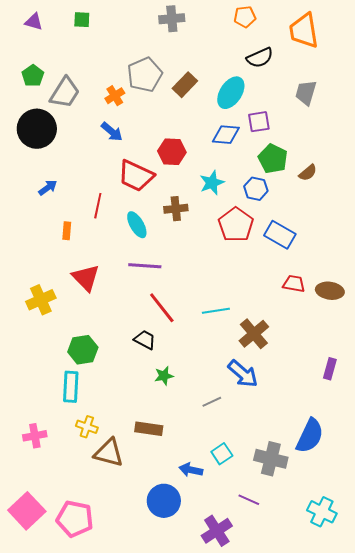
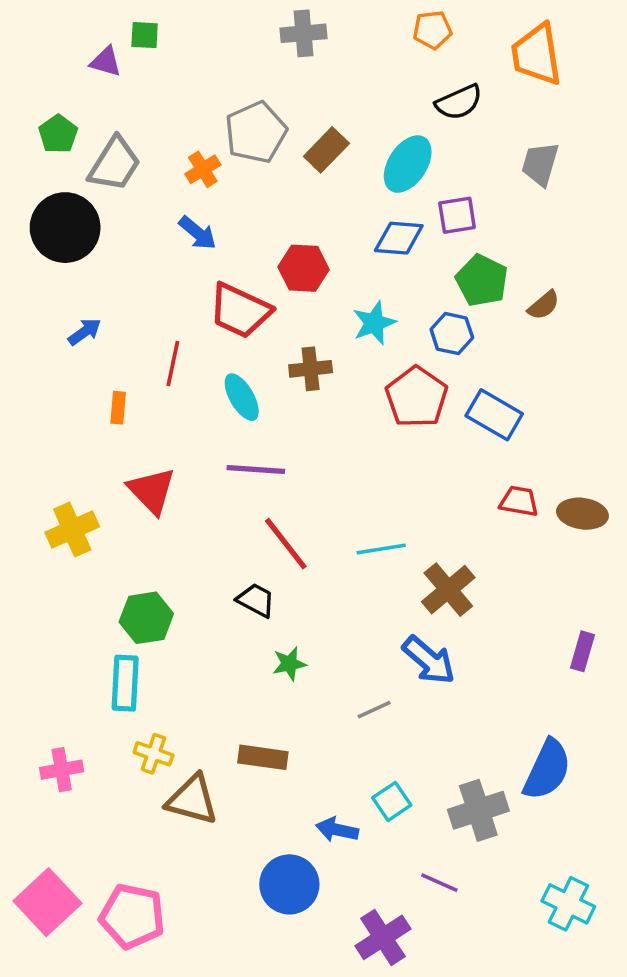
purple triangle: (34, 22) -> (106, 62), moved
gray cross: (271, 459) -> (478, 810), turned -32

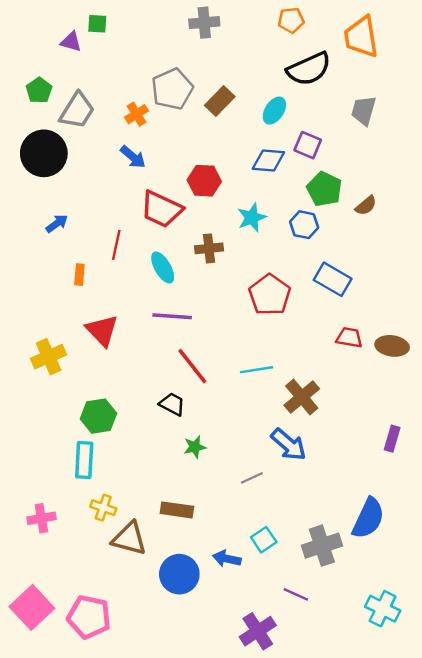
black semicircle: (459, 102) -> (309, 69), size x1.4
cyan ellipse: (408, 164) -> (274, 111), size x0.7
purple square: (457, 215) -> (308, 145), turned 32
red pentagon: (416, 397) -> (270, 295), moved
blue circle: (289, 884) -> (179, 574), moved

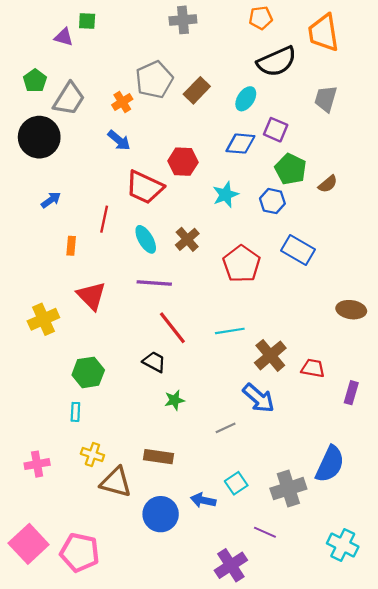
brown cross: (209, 248) -> (187, 239), moved, turned -35
red trapezoid: (349, 338) -> (313, 368), moved
cyan rectangle: (84, 460) -> (75, 412), size x0.6

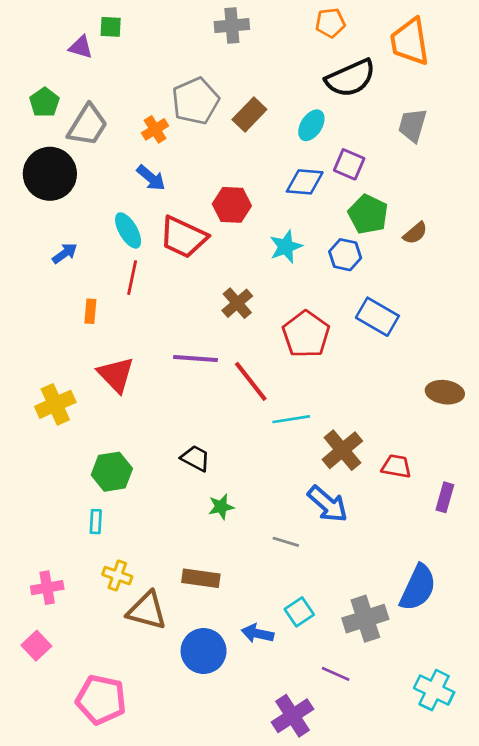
cyan ellipse: (146, 239) -> (128, 230), moved
red line: (172, 328) -> (251, 381), moved
gray line: (226, 428) -> (286, 542), turned 42
pink square: (29, 544) -> (36, 646), moved, size x0.6

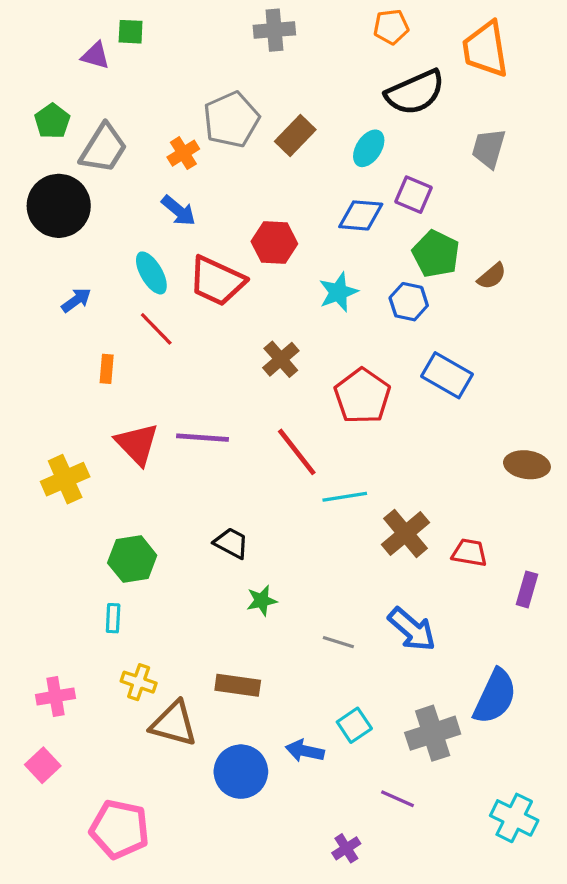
red line: (132, 278) -> (156, 329), turned -56
purple line: (195, 358) -> (203, 438), moved
blue arrow: (328, 504) -> (412, 629), moved
purple cross: (293, 716) -> (346, 848), size x0.6

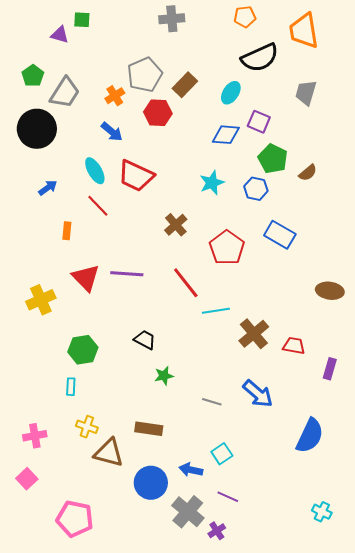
red hexagon: (274, 243) -> (158, 113), moved
gray cross: (433, 733) -> (188, 512), moved, turned -32
purple line: (397, 799) -> (228, 497), moved
cyan cross: (514, 818) -> (322, 512), size x0.7

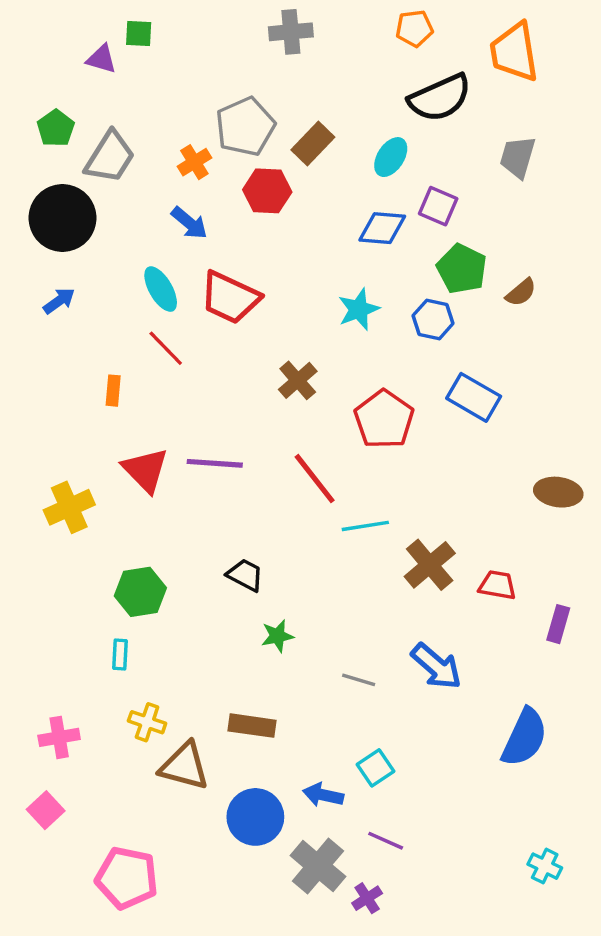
blue arrow: (48, 188) -> (59, 301), moved

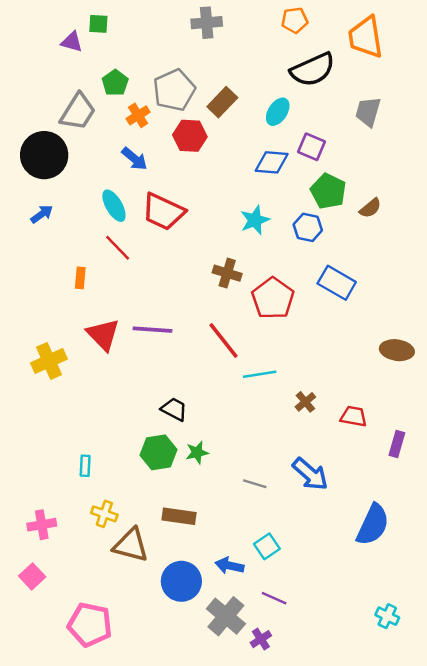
green pentagon: (56, 128) -> (115, 83), moved
brown cross: (298, 380) -> (227, 273), moved, turned -32
brown cross: (430, 565) -> (305, 402), size x0.6
green hexagon: (140, 592) -> (159, 452), moved

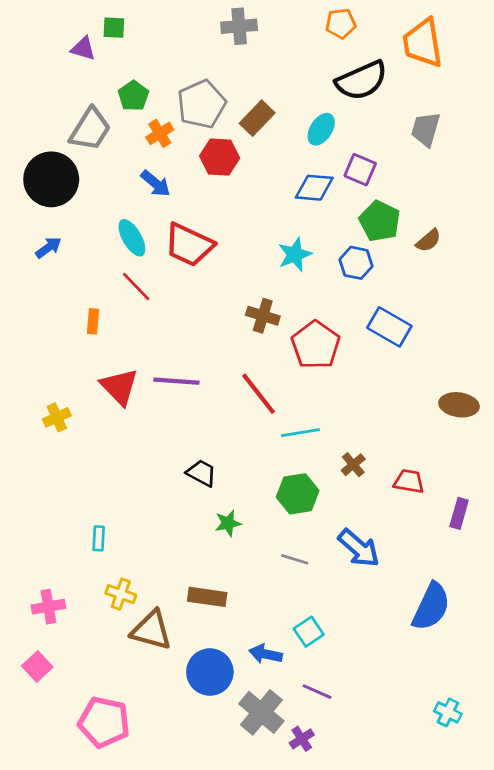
yellow cross: (49, 361) -> (57, 417), size x0.7
green hexagon: (159, 452) -> (298, 494), moved

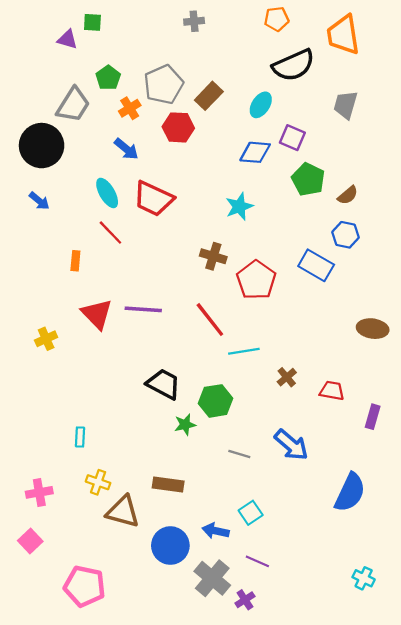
gray cross: (239, 26) -> (194, 21), size x0.7
blue arrow: (48, 248) -> (39, 201), turned 75
blue hexagon: (356, 263) -> (346, 235), moved
black trapezoid: (202, 473) -> (164, 384), size x1.4
green hexagon: (298, 494) -> (216, 401), moved

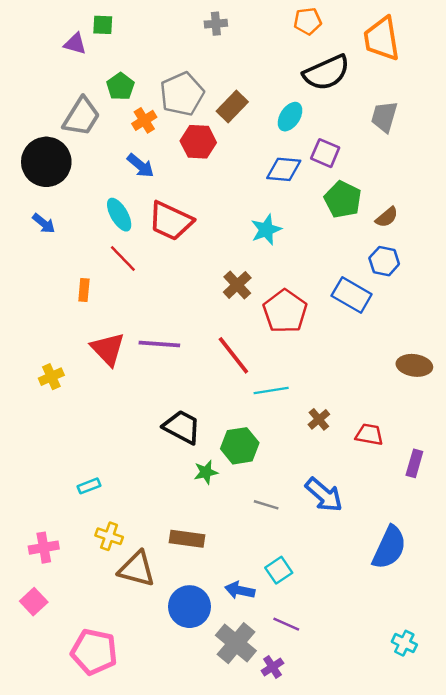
brown cross: (213, 256) -> (237, 285), turned 30
cyan rectangle: (80, 437) -> (89, 486), turned 66

